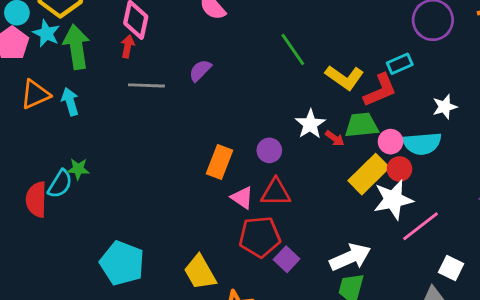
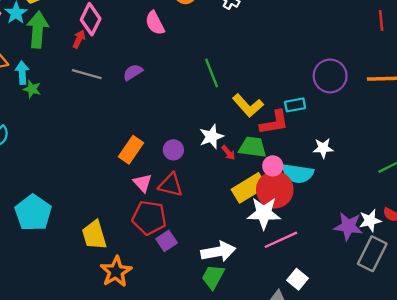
green star: (78, 169) -> (32, 89), moved
red circle: (399, 169) -> (275, 190), size x1.8

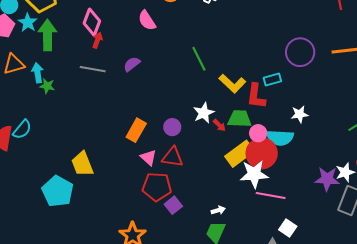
red arrow: (79, 39) -> (97, 40), moved
red L-shape: (274, 123) -> (256, 96), turned 112
yellow trapezoid: (94, 235) -> (82, 164), moved
pink line: (281, 240) -> (271, 196), turned 40
white arrow: (218, 252) -> (218, 210), size x0.5

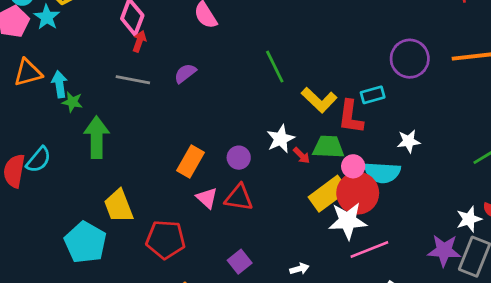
green arrow: (47, 35) -> (97, 137), moved
purple star: (327, 179) -> (444, 250), moved
red pentagon: (157, 187) -> (166, 239), moved
pink line: (271, 196) -> (369, 250), turned -32

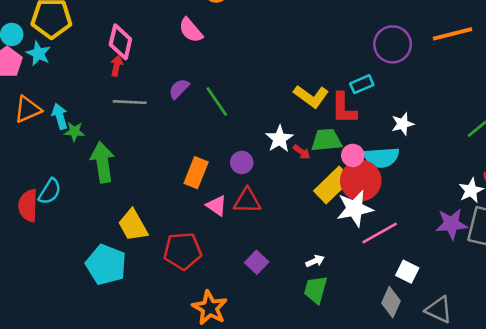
red arrow: (139, 41) -> (117, 66), moved
green line: (275, 67) -> (217, 101), moved

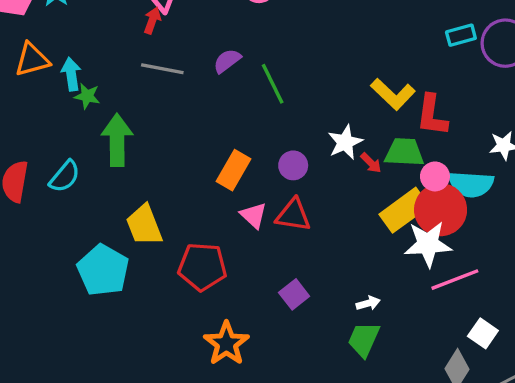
cyan rectangle: (362, 84) -> (461, 35), moved
cyan semicircle: (50, 191) -> (65, 176), moved

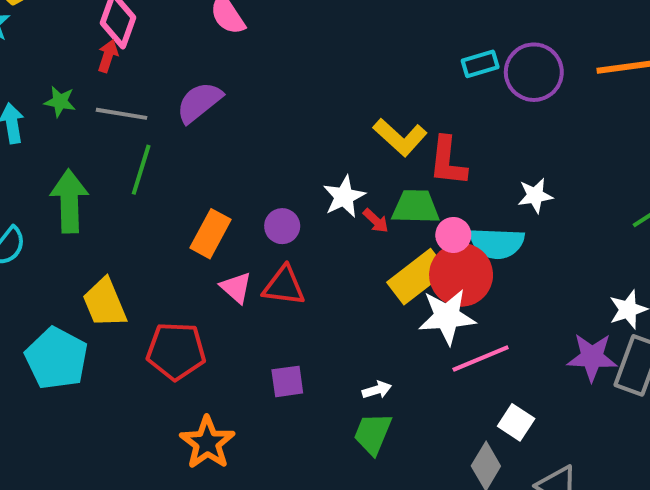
purple semicircle: (227, 61) -> (199, 102), size x1.4
green line: (273, 84) -> (141, 170), moved, turned 45
green star: (87, 96) -> (60, 102), moved
purple square: (294, 294) -> (287, 381), turned 32

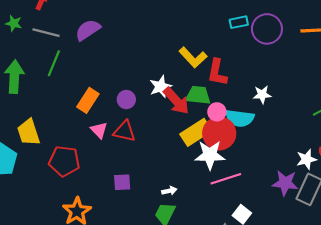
red arrow: (376, 221) -> (176, 101), size x2.0

